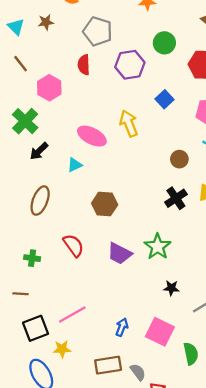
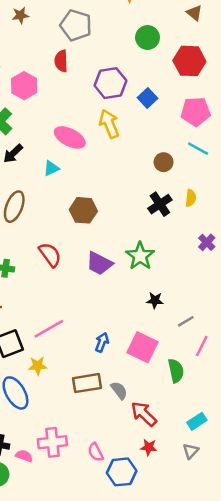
purple hexagon: (130, 65) -> (110, 83), moved

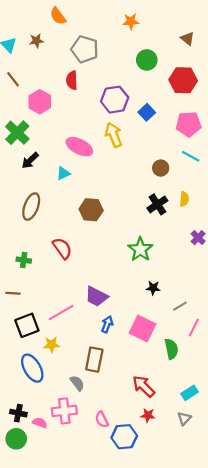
purple trapezoid: (99, 263) -> (96, 296), moved
brown rectangle: (87, 383) -> (94, 360), turned -70
gray semicircle: (119, 390) -> (77, 383), moved

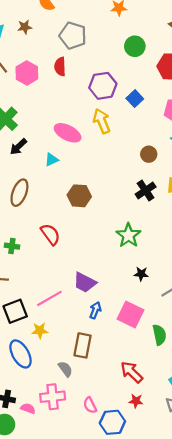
pink hexagon: (40, 102) -> (27, 73), moved

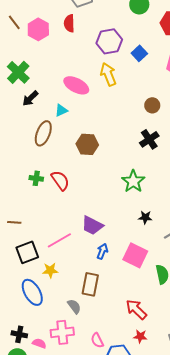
brown ellipse: (19, 193) -> (43, 133), moved
green cross: (12, 246) -> (36, 178), moved

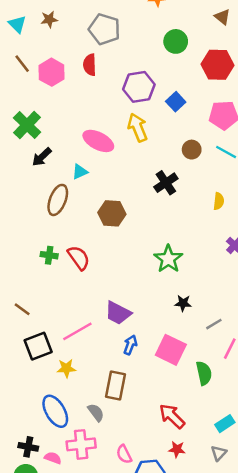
brown circle: (152, 105) -> (192, 150), moved
black cross: (149, 139) -> (166, 183), moved
brown line: (14, 222) -> (22, 309), turned 32
blue ellipse: (32, 292) -> (55, 411), moved

